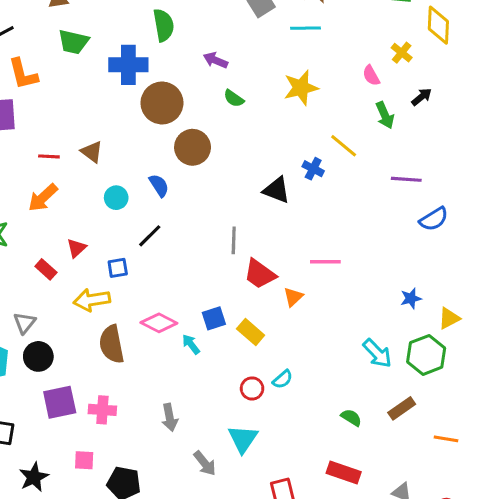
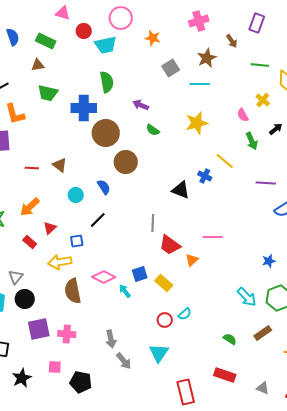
orange arrow: (43, 198) -> (30, 207), moved
gray arrow: (205, 463) -> (124, 361), moved

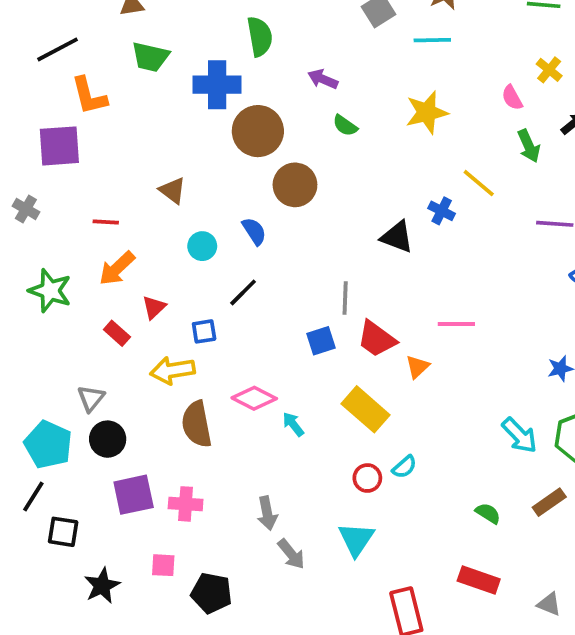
red line: (32, 168) -> (106, 222), moved
blue square: (140, 274) -> (321, 341), moved
yellow rectangle: (164, 283) -> (365, 409), size x1.4

